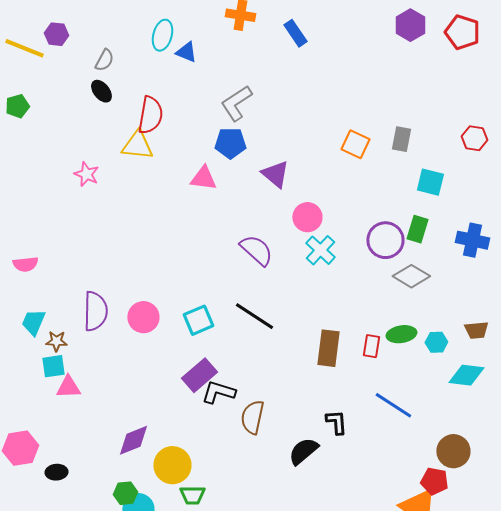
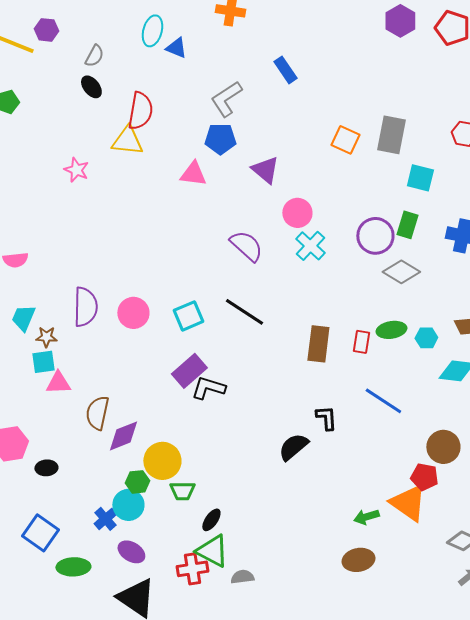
blue rectangle: (295, 33) -> (285, 70), moved
gray rectangle: (401, 139) -> (391, 135), size x1.5
brown semicircle: (252, 417) -> (97, 413), moved
green hexagon: (125, 493) -> (137, 482), moved

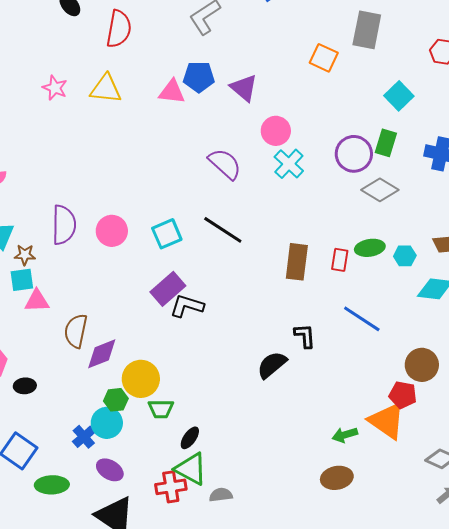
gray rectangle: (391, 135) -> (367, 30), moved
blue pentagon: (220, 139) -> (199, 77), moved
yellow triangle: (127, 141) -> (106, 89), moved
cyan square: (420, 178) -> (399, 96), turned 32

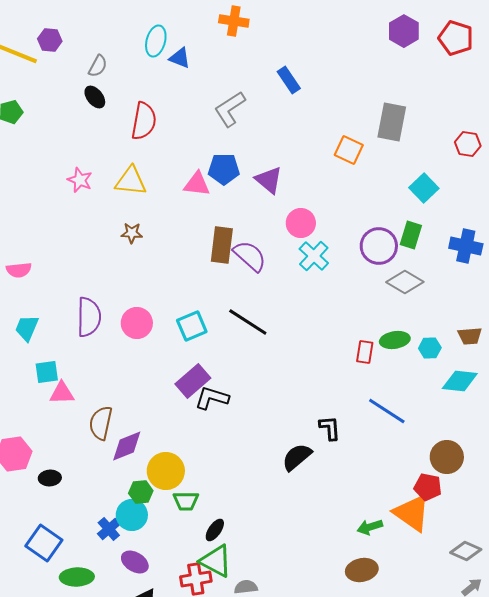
brown star: (25, 255) -> (132, 233), moved
brown rectangle: (297, 262) -> (222, 245), moved

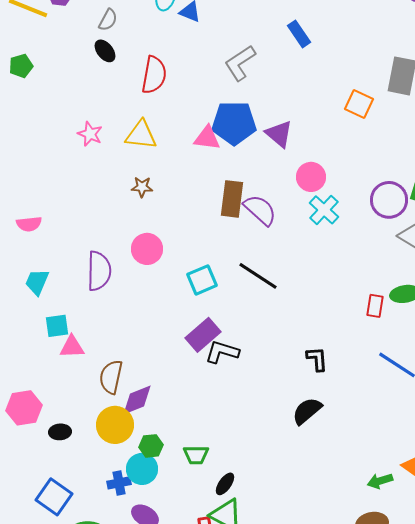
blue pentagon: (224, 169) -> (234, 123), size x1.4
pink circle: (137, 323) -> (147, 249), moved
black L-shape: (330, 428) -> (317, 359), moved
yellow circle: (166, 471) -> (115, 425), moved
blue cross: (109, 529) -> (119, 483), turned 30

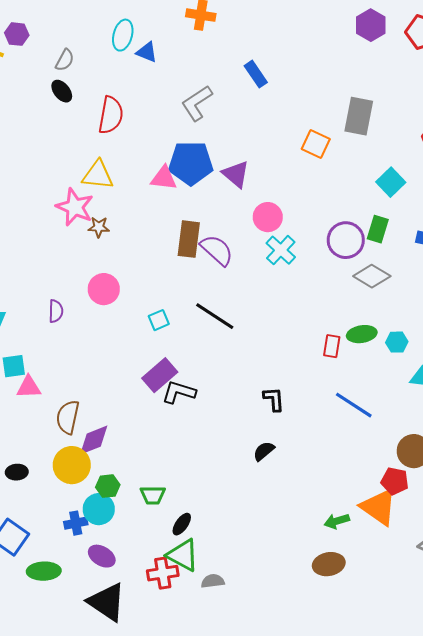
pink star: (90, 134) -> (75, 207), moved, size x1.5
purple semicircle: (99, 271) -> (56, 311), size x0.6
cyan square: (202, 280) -> (159, 320), size x0.7
black semicircle: (307, 411) -> (264, 451), size x0.7

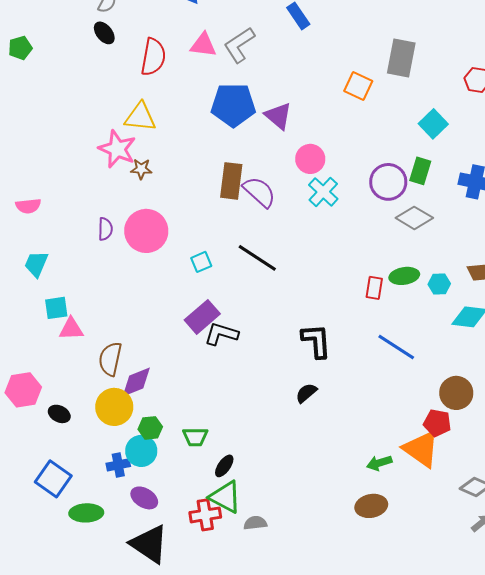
pink triangle: (164, 178) -> (203, 45), moved
pink circle: (104, 289) -> (146, 231), size x1.4
purple semicircle: (56, 311) -> (105, 229), moved
black L-shape: (274, 399) -> (316, 341), size x1.4
black ellipse: (17, 472) -> (59, 414), turned 30

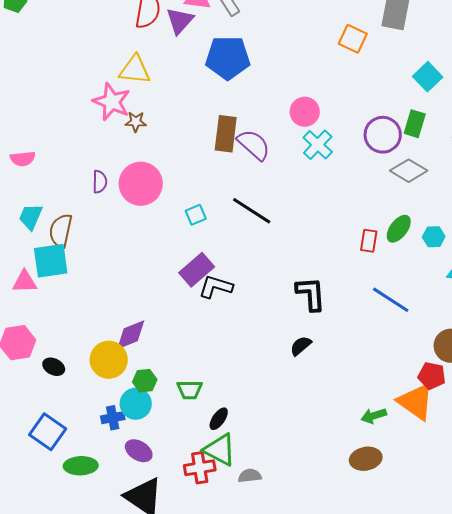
purple triangle: (278, 116) -> (180, 21), moved, turned 32
green ellipse: (404, 276) -> (399, 229), turned -44
cyan square: (56, 308) -> (51, 261), size x1.5
pink triangle: (71, 329) -> (25, 282), moved
brown semicircle: (110, 359) -> (61, 231), moved

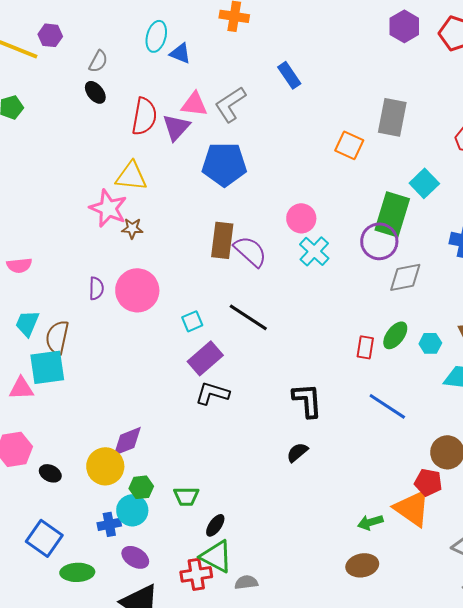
green rectangle: (415, 124) -> (392, 214), moved, size x1.6
gray diamond: (409, 171) -> (405, 277), turned -42
purple rectangle: (197, 270) -> (205, 358), moved

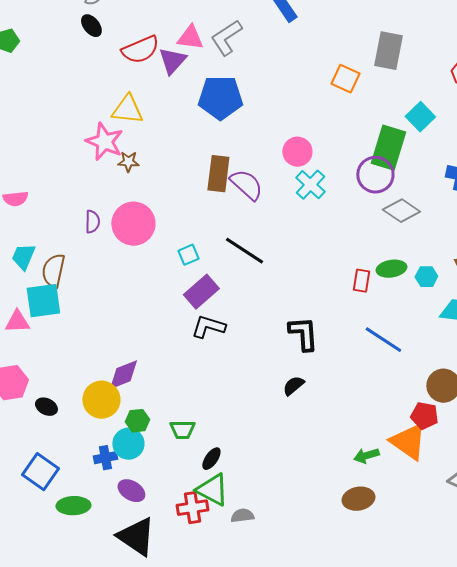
red semicircle: (144, 116) -> (140, 50), turned 57
gray diamond: (405, 277) -> (401, 211), turned 45
green ellipse: (395, 335) -> (391, 269), turned 44

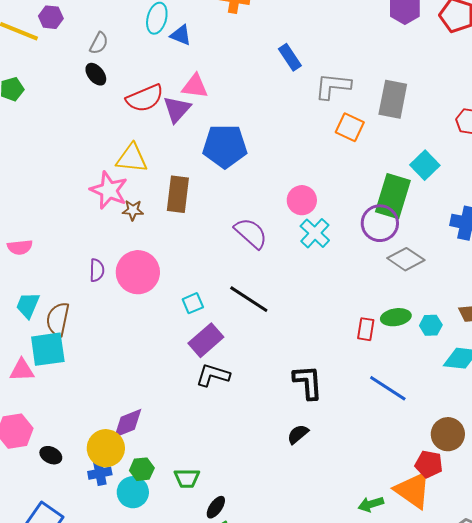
gray L-shape: (226, 38) -> (333, 86), moved, turned 39
brown rectangle: (218, 174) -> (178, 194), moved
blue cross: (105, 458) -> (100, 473), moved

